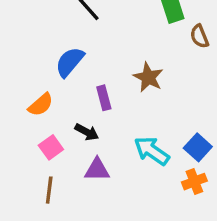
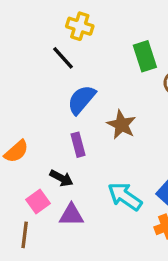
blue semicircle: (70, 62) -> (81, 100), moved
pink square: (51, 147) -> (38, 201), moved

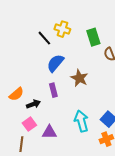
yellow cross: (80, 26) -> (62, 29), moved
black arrow: (61, 178) -> (33, 104), moved, turned -48
cyan arrow: (125, 196) -> (81, 121), turned 40

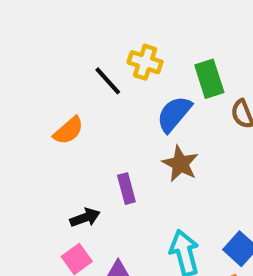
blue semicircle: (55, 63) -> (174, 114), moved
orange semicircle: (16, 94) -> (68, 131), moved

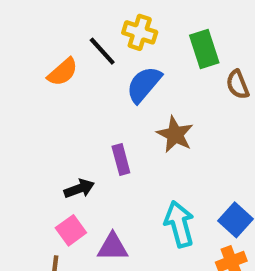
blue semicircle: (174, 114) -> (144, 84), moved
orange semicircle: (68, 131) -> (63, 72), moved

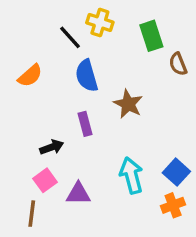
orange semicircle: (63, 72) -> (30, 76), moved
blue semicircle: (144, 84) -> (87, 76), moved, turned -56

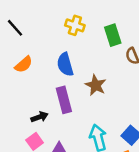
black line: (70, 37) -> (15, 28), moved
purple rectangle: (85, 124) -> (64, 100), size x1.5

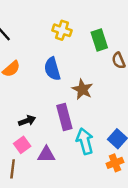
purple rectangle: (64, 100) -> (64, 117), moved

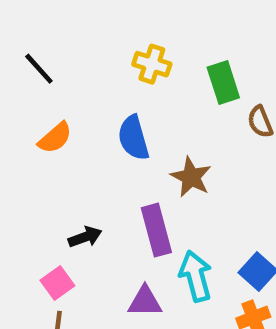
pink square: (22, 145) -> (57, 283), moved
purple triangle: (46, 154) -> (145, 301), moved

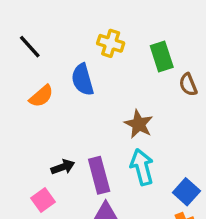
blue semicircle: (133, 138) -> (83, 80), moved
purple rectangle: (156, 230) -> (99, 175), moved
cyan arrow: (196, 276) -> (142, 167), moved

